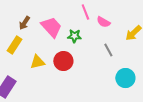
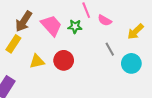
brown arrow: (24, 23) -> (24, 21), size x1.5
green star: (74, 36) -> (75, 26), moved
cyan circle: (125, 78) -> (131, 63), moved

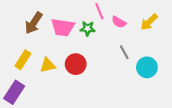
pink trapezoid: (51, 25) -> (63, 27), turned 140
yellow arrow: (135, 32) -> (149, 22), moved
yellow rectangle: (13, 44) -> (23, 60), moved

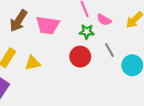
green star: (88, 28) -> (87, 32), moved
red circle: (76, 64) -> (80, 57), moved

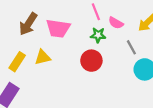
gray line: (109, 50) -> (131, 47), moved
yellow triangle: (33, 63) -> (43, 57), moved

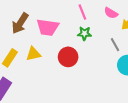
pink semicircle: (116, 23) -> (111, 13), moved
red circle: (91, 61) -> (68, 57), moved

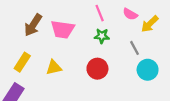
yellow triangle: (33, 54) -> (54, 68), moved
red circle: (68, 57) -> (97, 69), moved

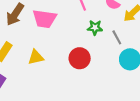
green star: (102, 36) -> (95, 28), moved

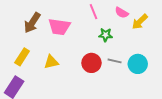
gray line: (117, 37) -> (115, 61), moved, turned -48

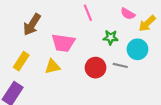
pink line: (93, 12) -> (88, 13), moved
pink trapezoid: (59, 27) -> (63, 43), moved
cyan circle: (138, 64) -> (137, 49), moved

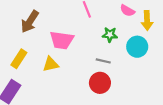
yellow arrow: (147, 23) -> (147, 20), turned -48
gray line: (120, 65) -> (103, 61), moved
red circle: (96, 68) -> (100, 83), moved

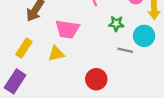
gray line: (103, 61) -> (125, 50), moved
red circle: (100, 83) -> (96, 79), moved

